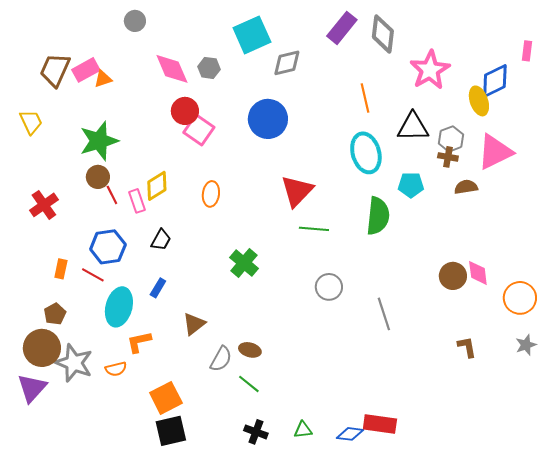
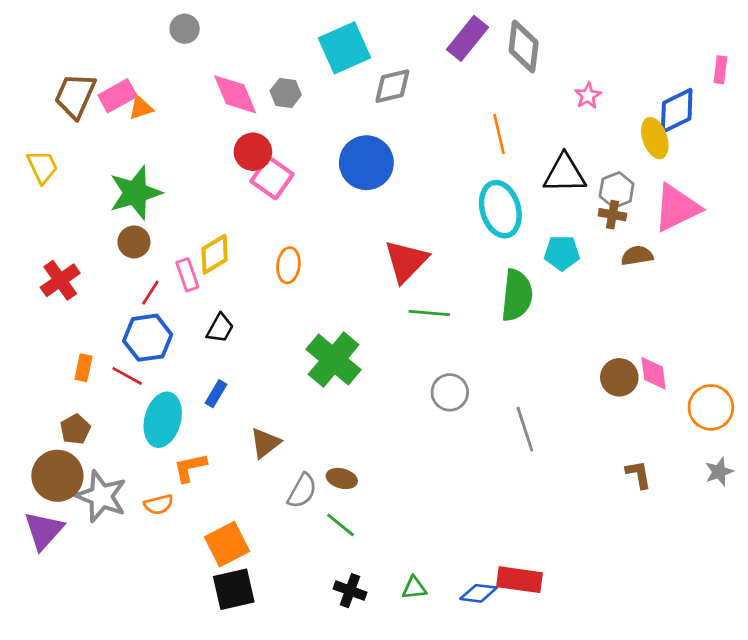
pink star: (430, 70) -> (588, 96), size x0.5
red line: (112, 195) -> (150, 293), moved, turned 60
green cross: (244, 263) -> (334, 360), size x1.4

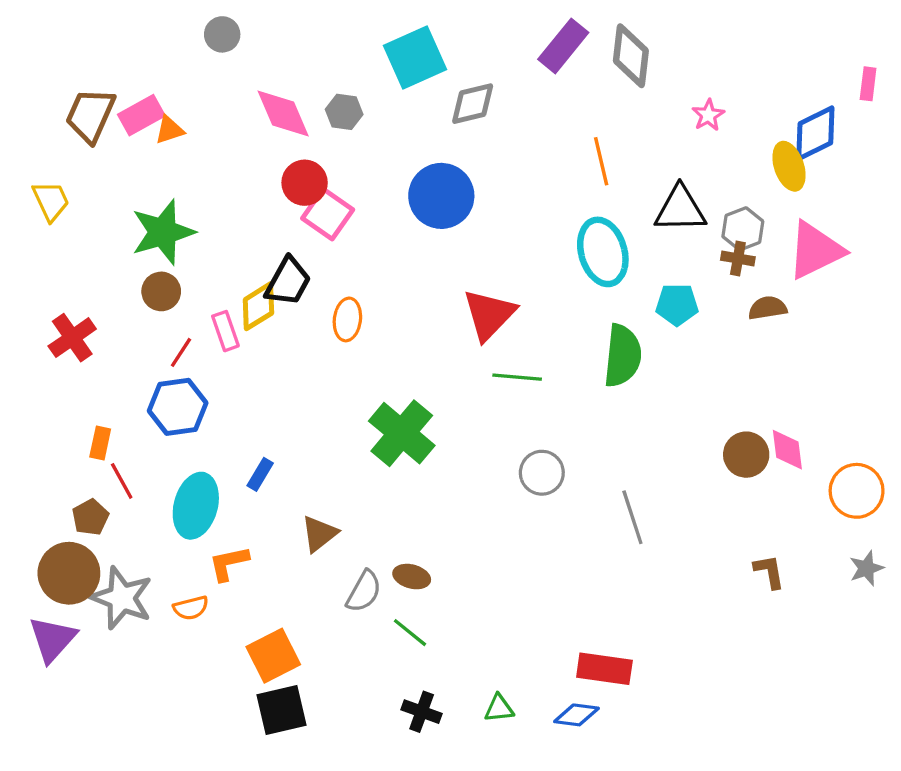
black trapezoid: (220, 328) -> (288, 282), moved, size x1.4
red line: (127, 376) -> (122, 481), moved, turned 32
red rectangle: (520, 580) -> (604, 669), moved

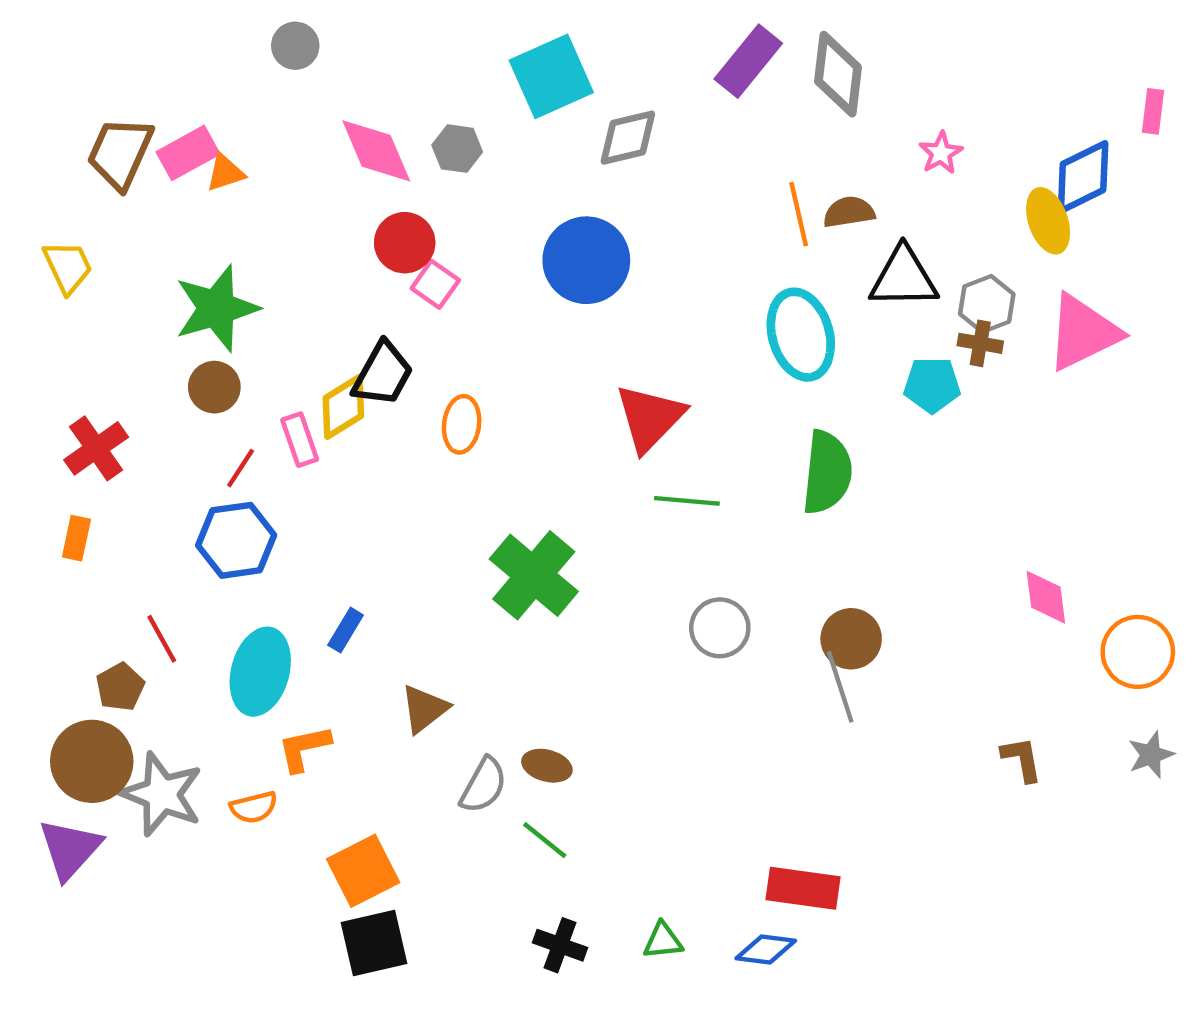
pink square: (328, 214) -> (435, 284), size x0.7
cyan pentagon: (677, 305) -> (932, 385), moved
brown semicircle: (768, 308) -> (849, 212), moved
orange rectangle: (100, 443) -> (76, 538), moved
brown circle: (746, 455) -> (851, 639), moved

